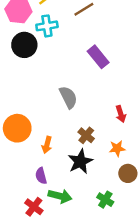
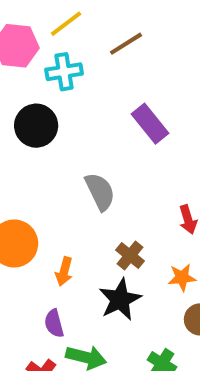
black circle: (24, 45) -> (36, 126), moved

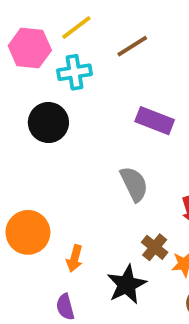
purple rectangle: (150, 124) -> (155, 121), turned -30
gray semicircle: (100, 192) -> (134, 184), moved
brown cross: (130, 255) -> (155, 247), moved

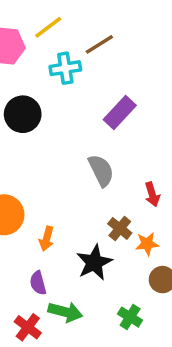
cyan cross: (74, 72) -> (65, 68), moved
purple rectangle: (155, 121) -> (120, 113), turned -68

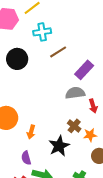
brown line: (99, 44) -> (58, 52), moved
purple rectangle: (120, 113) -> (84, 70), moved
gray semicircle: (101, 170) -> (75, 93), moved, turned -72

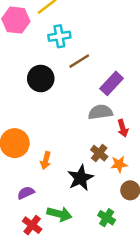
black circle: (17, 59) -> (41, 78), moved
purple semicircle: (26, 158) -> (26, 193), moved, turned 80

